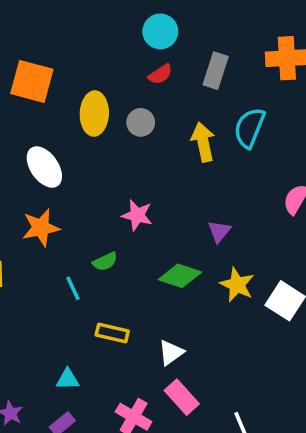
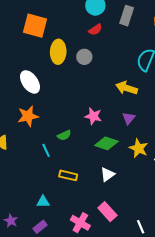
gray rectangle: (216, 71) -> (127, 16), moved
orange square: (32, 81) -> (35, 26), moved
yellow arrow: (203, 142) -> (127, 88), moved, turned -60
pink star: (137, 215) -> (93, 116), moved
white triangle: (171, 353) -> (107, 174), moved

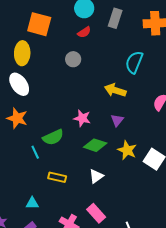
orange square: (35, 26) -> (39, 24), moved
yellow ellipse: (58, 52) -> (22, 53), moved
orange star: (28, 116) -> (17, 118), turned 30
green semicircle: (64, 135) -> (53, 137), size x1.5

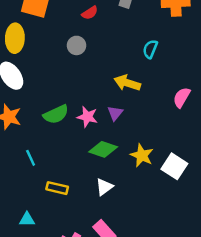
cyan semicircle: (134, 62) -> (150, 49), size x0.7
purple triangle: (117, 120) -> (115, 113), moved
green semicircle: (53, 137) -> (56, 114), moved

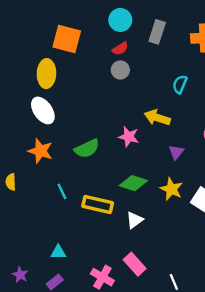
gray circle: (76, 45) -> (120, 70), moved
purple triangle: (115, 113) -> (176, 152), moved
pink star: (87, 117) -> (129, 137), moved
yellow rectangle: (57, 188) -> (98, 205), moved, size x1.4

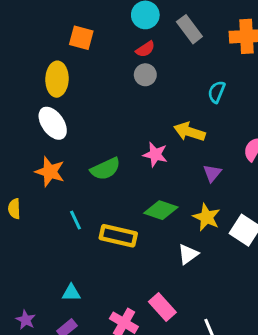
gray rectangle: (157, 32) -> (189, 29), turned -55
orange square: (67, 39) -> (81, 38), size x0.7
white triangle: (135, 220) -> (188, 254), moved

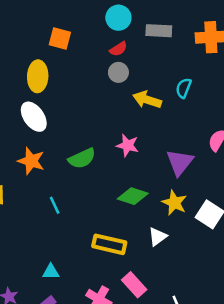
gray rectangle: (189, 29) -> (159, 31), turned -50
yellow arrow: (189, 132) -> (147, 100), moved
purple triangle: (212, 173) -> (180, 162), size x1.6
yellow rectangle: (118, 236) -> (109, 244), moved

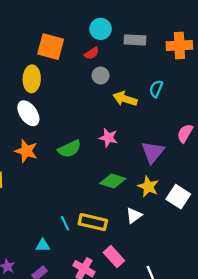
orange square: (60, 39) -> (51, 47), size x1.4
red semicircle: (118, 49) -> (92, 53), moved
cyan line: (55, 205) -> (65, 223), moved

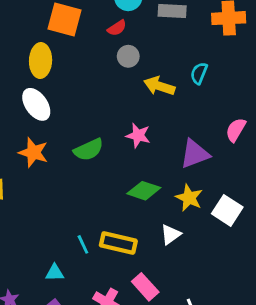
purple triangle: (153, 152) -> (195, 154), turned 30

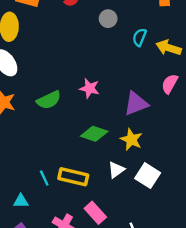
gray circle: (128, 56) -> (108, 19), moved
yellow arrow: (159, 86) -> (169, 48), moved
white square: (227, 210) -> (148, 176), moved

